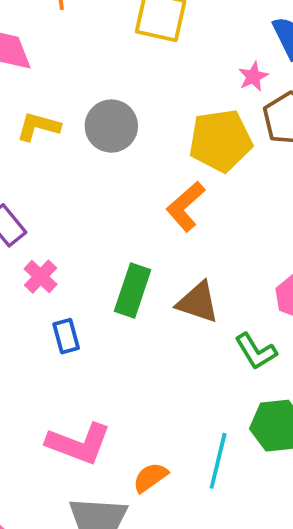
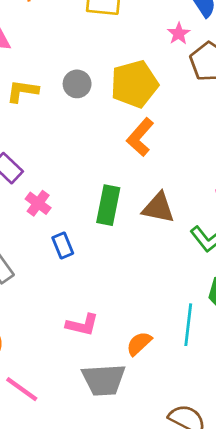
gray circle: (111, 126) -> (77, 84), size x0.7
yellow pentagon: (220, 141) -> (134, 84), moved
pink L-shape: (79, 444) -> (82, 325), size x0.7

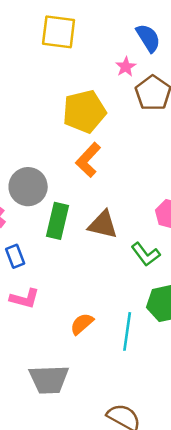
gray circle: (77, 84) -> (28, 187), moved, size x1.5
pink L-shape: (82, 325) -> (25, 299), moved
orange semicircle: (139, 343) -> (82, 324), moved

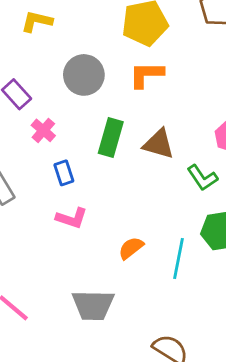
orange L-shape: (88, 160) -> (146, 75), turned 44
gray circle: (28, 187) -> (84, 75), moved

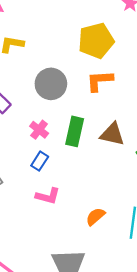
pink cross: (43, 130) -> (39, 130), moved
blue rectangle: (64, 173) -> (40, 161), turned 54

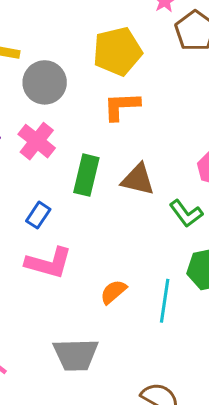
gray circle: (51, 84) -> (45, 82), moved
pink cross: (39, 130) -> (37, 141), moved, size x1.4
pink L-shape: (48, 196) -> (49, 263), size x1.4

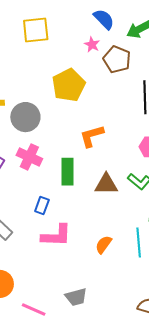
orange L-shape: (122, 106) -> (92, 136), moved
brown triangle: (138, 180) -> (106, 184), moved
gray trapezoid: (76, 355) -> (76, 297), moved, size x0.7

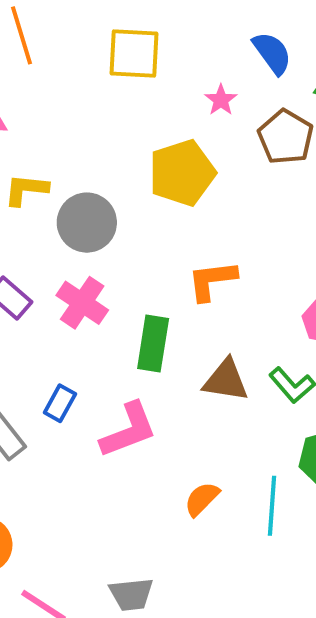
pink star: (92, 45) -> (221, 100), moved
blue rectangle: (42, 206) -> (60, 403), moved
pink L-shape: (56, 236) -> (129, 430), moved, turned -32

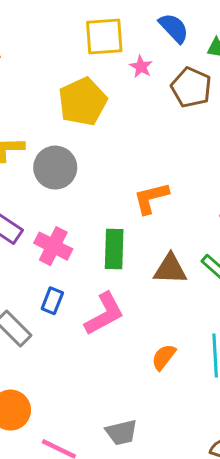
yellow square: (134, 53) -> (104, 37), moved
yellow pentagon: (182, 173) -> (83, 102), moved
pink cross: (82, 303) -> (53, 246), moved

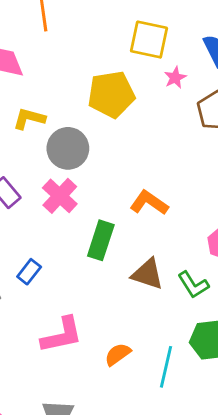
orange L-shape: (151, 198) -> (149, 203), turned 33
pink cross: (53, 246) -> (60, 196), moved
pink L-shape: (104, 314) -> (62, 335), moved

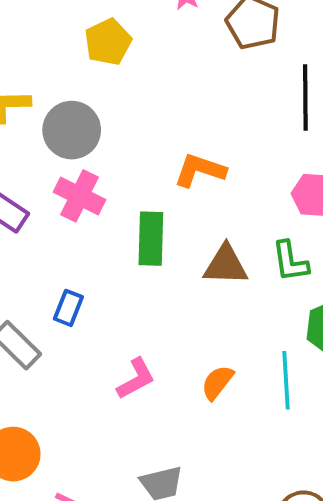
yellow pentagon: (111, 94) -> (108, 42), size x0.7
green L-shape: (193, 285) -> (290, 261), turned 40
pink L-shape: (62, 335) -> (136, 379), size x0.7

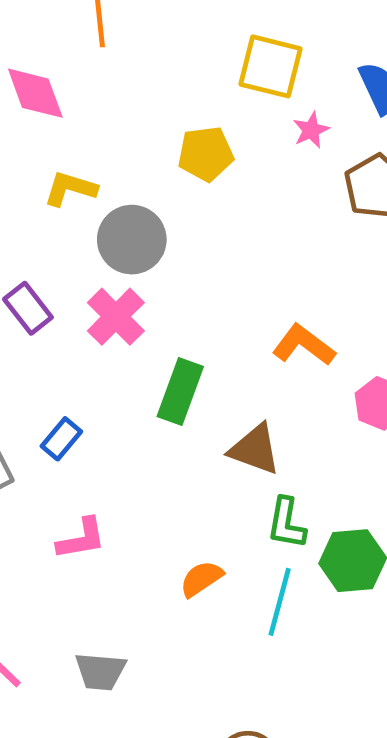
orange L-shape: (200, 170) -> (304, 345), moved
green L-shape: (290, 261) -> (286, 523), moved
pink L-shape: (136, 379) -> (81, 539), moved

